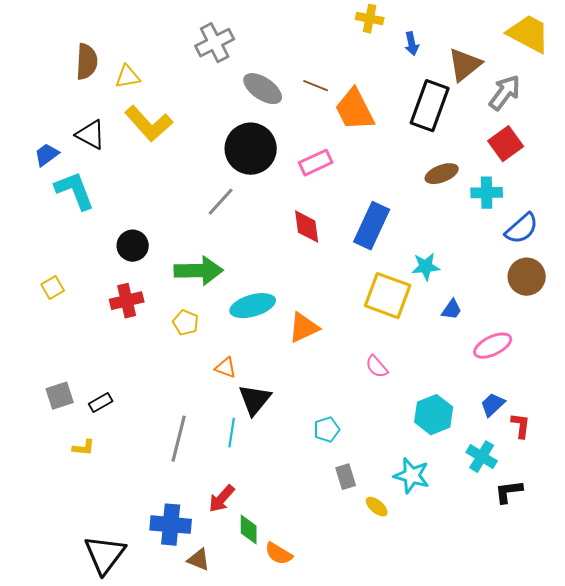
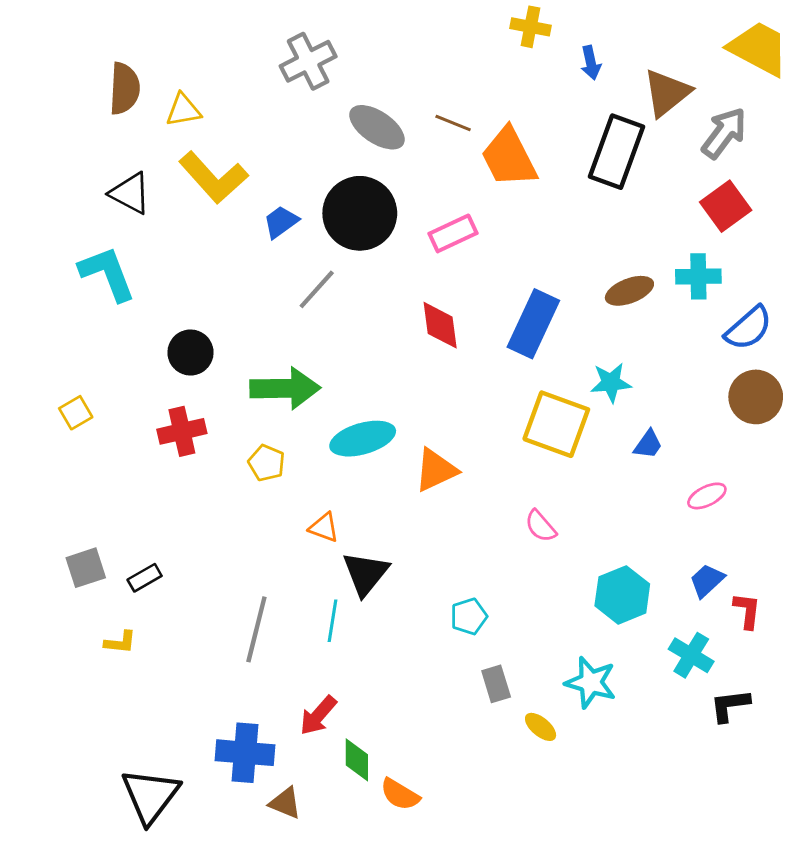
blue trapezoid: (47, 155) -> (281, 222), moved
brown ellipse: (442, 174) -> (629, 291), moved
pink ellipse: (493, 346) -> (707, 496), size x0.7

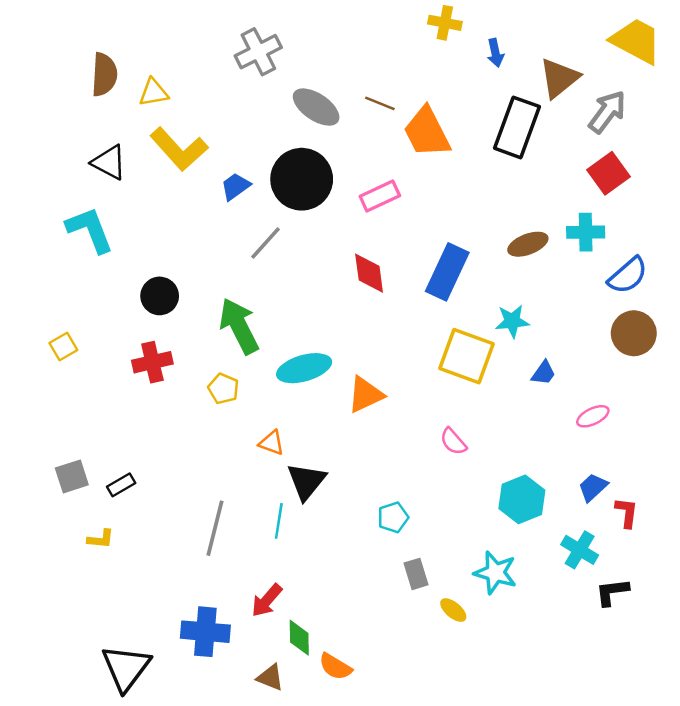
green arrow: (285, 388) -> (239, 326), turned -116
brown triangle: (285, 803) -> (270, 677), moved

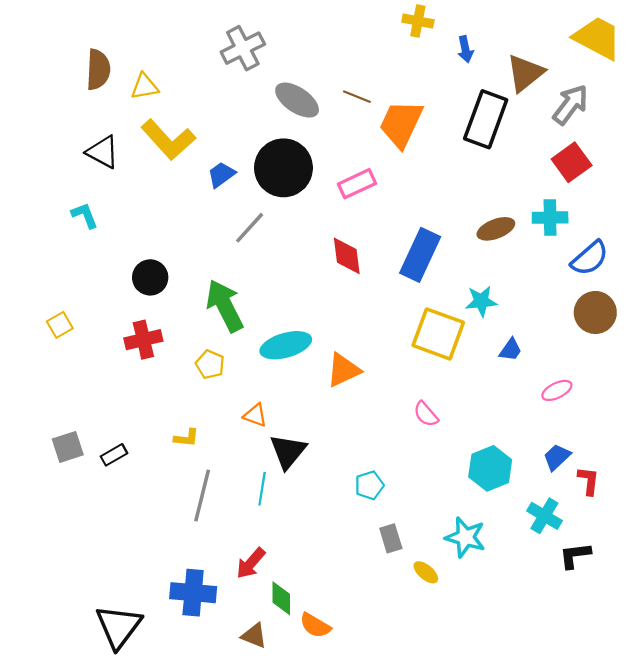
orange trapezoid: (427, 132) -> (401, 124), turned 52
cyan L-shape: (90, 230) -> (85, 215), size x0.6
yellow L-shape: (101, 539) -> (186, 438), moved

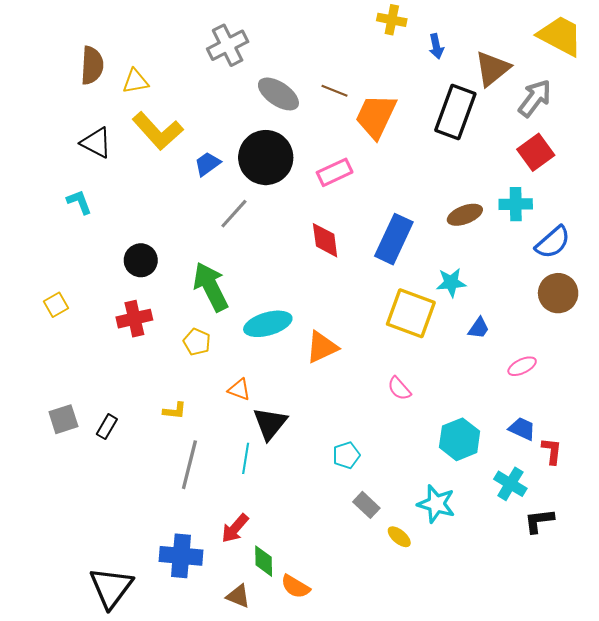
black rectangle: (114, 455) -> (107, 427), turned -30
blue trapezoid: (557, 457) -> (522, 429), turned 68
gray rectangle: (391, 538) -> (366, 505), turned -30

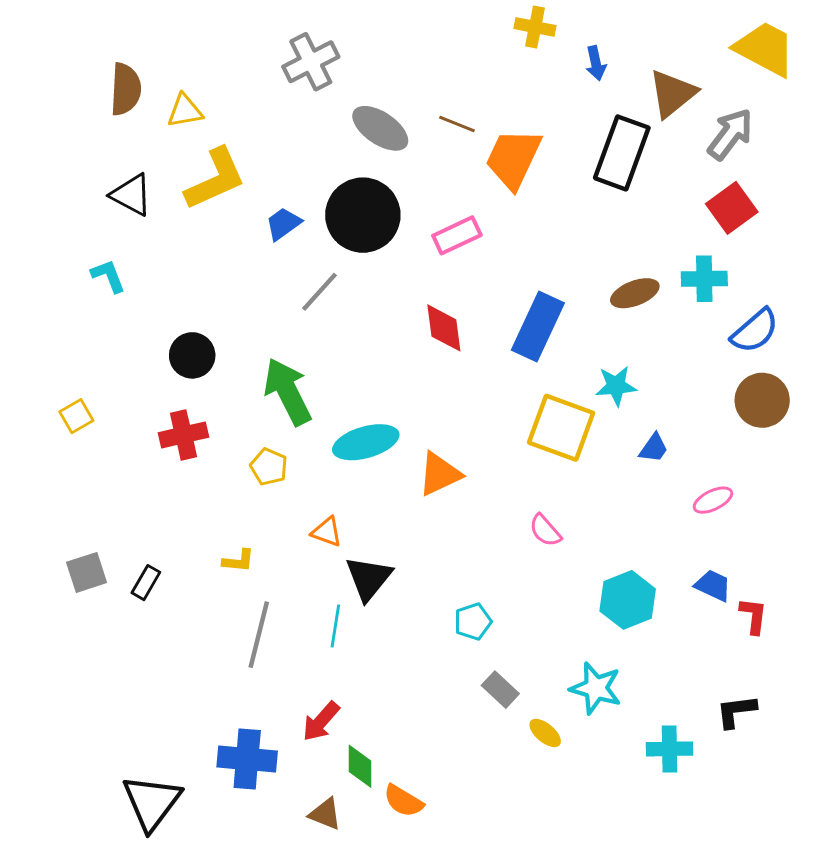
yellow L-shape: (158, 131) -> (215, 179), turned -72
cyan cross: (510, 484) -> (670, 749), moved, turned -32

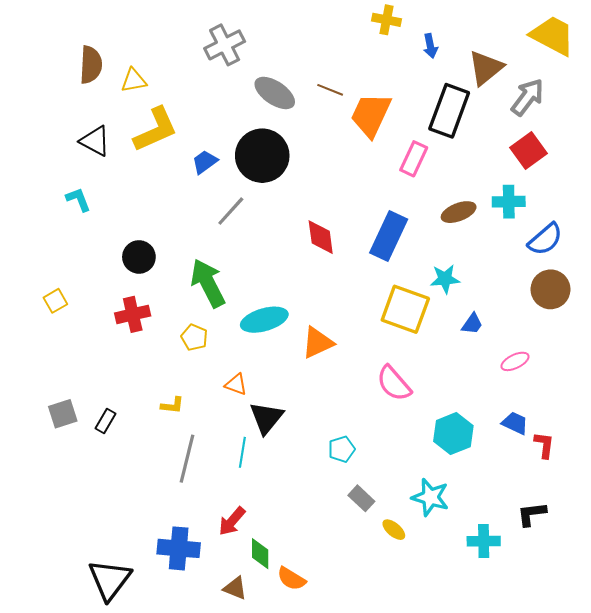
pink rectangle: (457, 235) -> (414, 159), moved, turned -40
pink semicircle: (545, 530) -> (394, 383), size x1.5

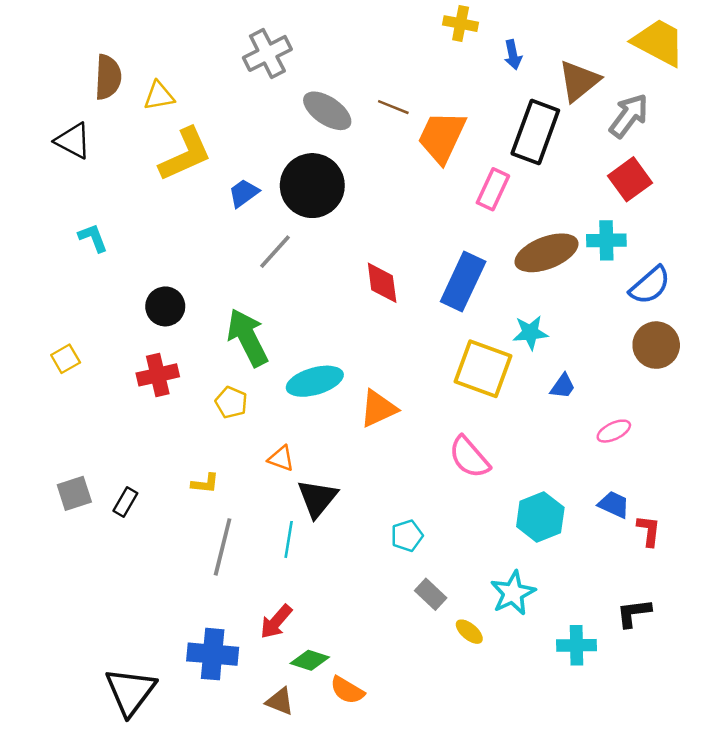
black triangle: (95, 141) -> (73, 141), moved
brown ellipse: (459, 212) -> (547, 253), size x1.5
cyan star: (430, 497) -> (513, 593), turned 30
green diamond: (260, 554) -> (310, 660), turned -72

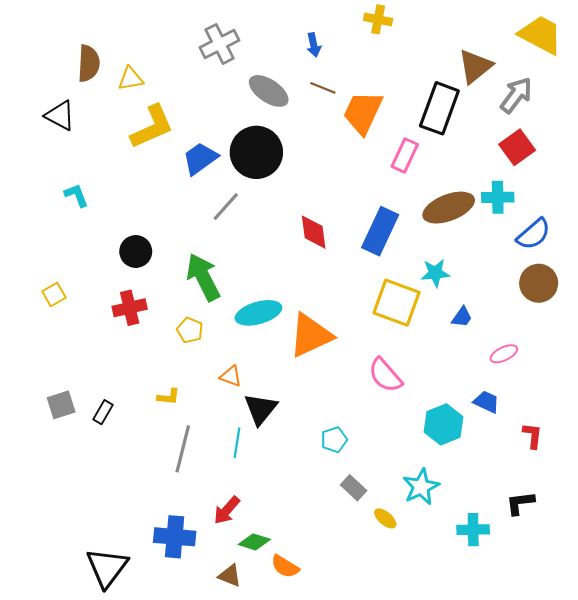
blue arrow: (513, 55) -> (314, 45), moved
blue trapezoid: (244, 193) -> (200, 158), size x1.4
orange triangle: (378, 409) -> (311, 335), size x1.4
blue trapezoid: (614, 505) -> (486, 402), moved

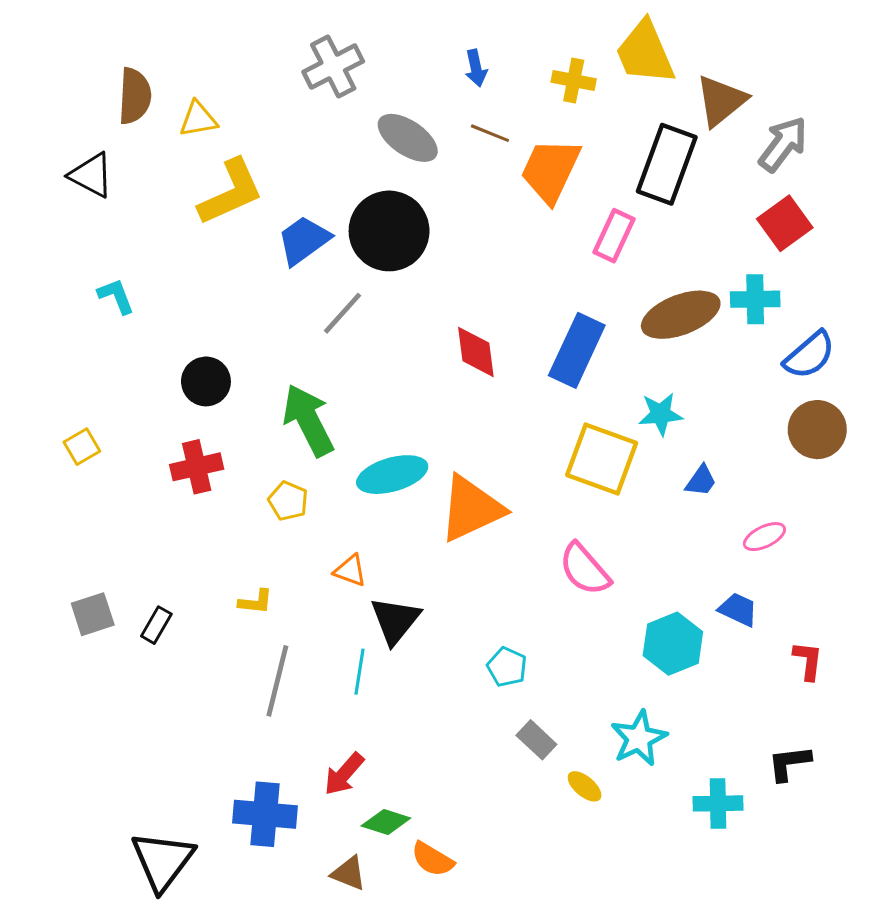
yellow cross: (378, 19) -> (574, 80), moved
yellow trapezoid: (541, 35) -> (645, 53), moved, turned -141
cyan pentagon: (334, 440) -> (507, 667), turned -30

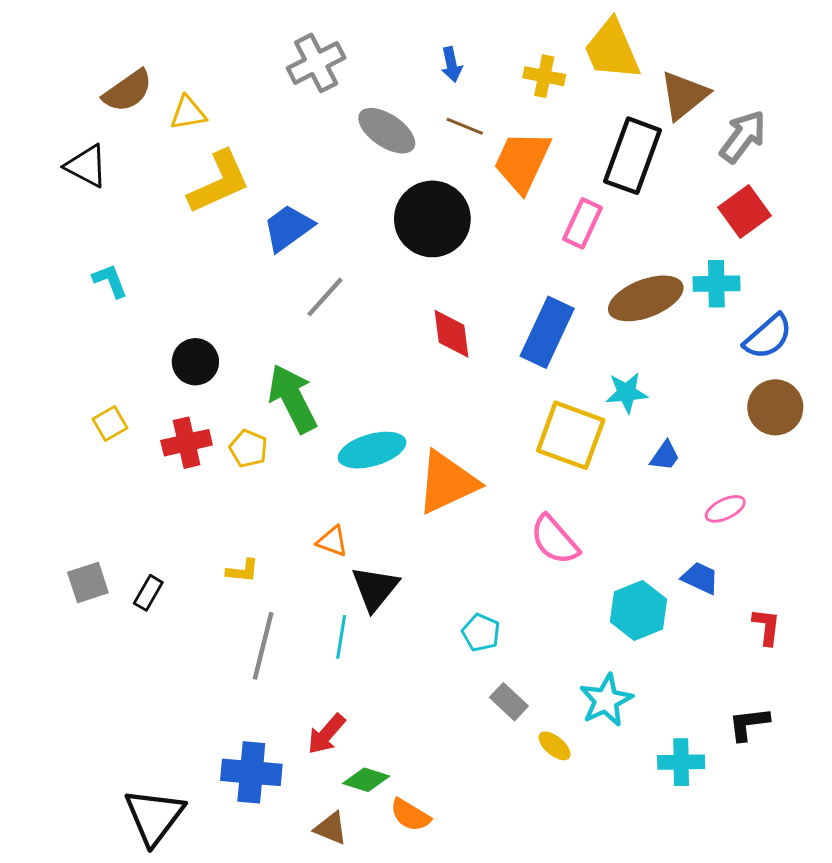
brown semicircle: (135, 96) -> (128, 91), turned 52
black circle: (389, 231) -> (432, 219), moved
yellow square: (82, 447) -> (110, 424), moved
yellow pentagon: (288, 501) -> (248, 449), moved

